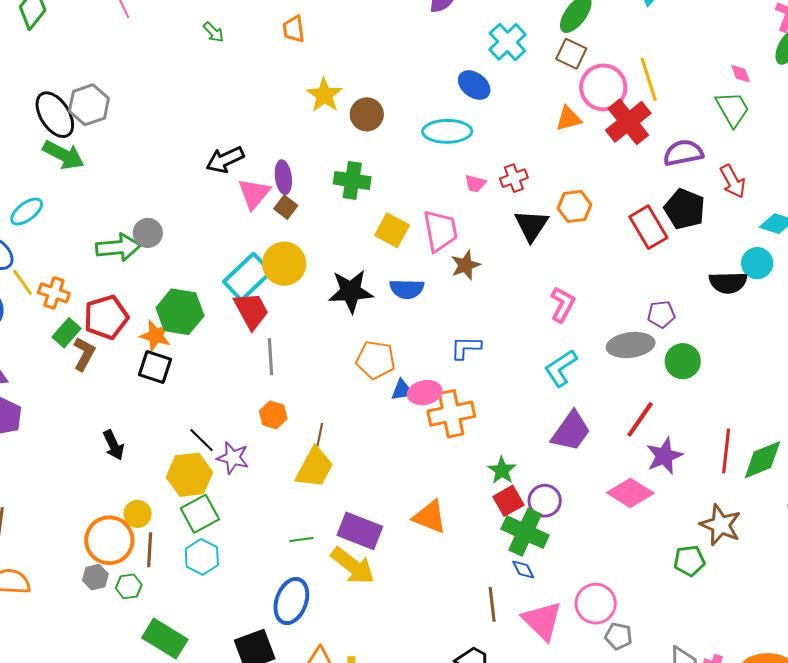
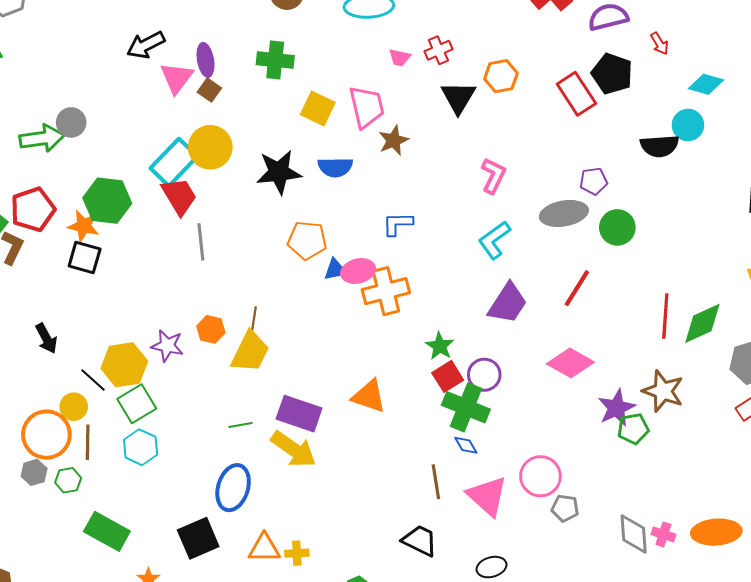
red arrow: (733, 181) -> (660, 44), size x0.7
orange hexagon: (273, 415) -> (211, 329), moved
black line: (202, 440) -> (93, 380), moved
purple star: (664, 456) -> (617, 408), moved

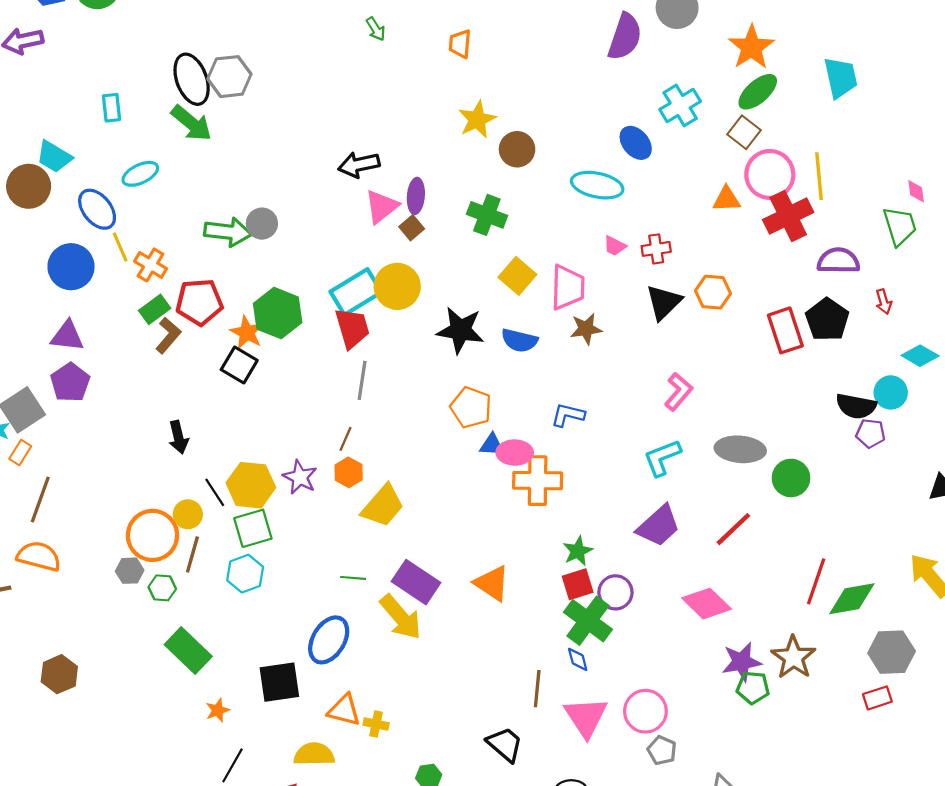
purple pentagon: (594, 181) -> (871, 433), moved
brown line: (254, 318) -> (346, 439), moved

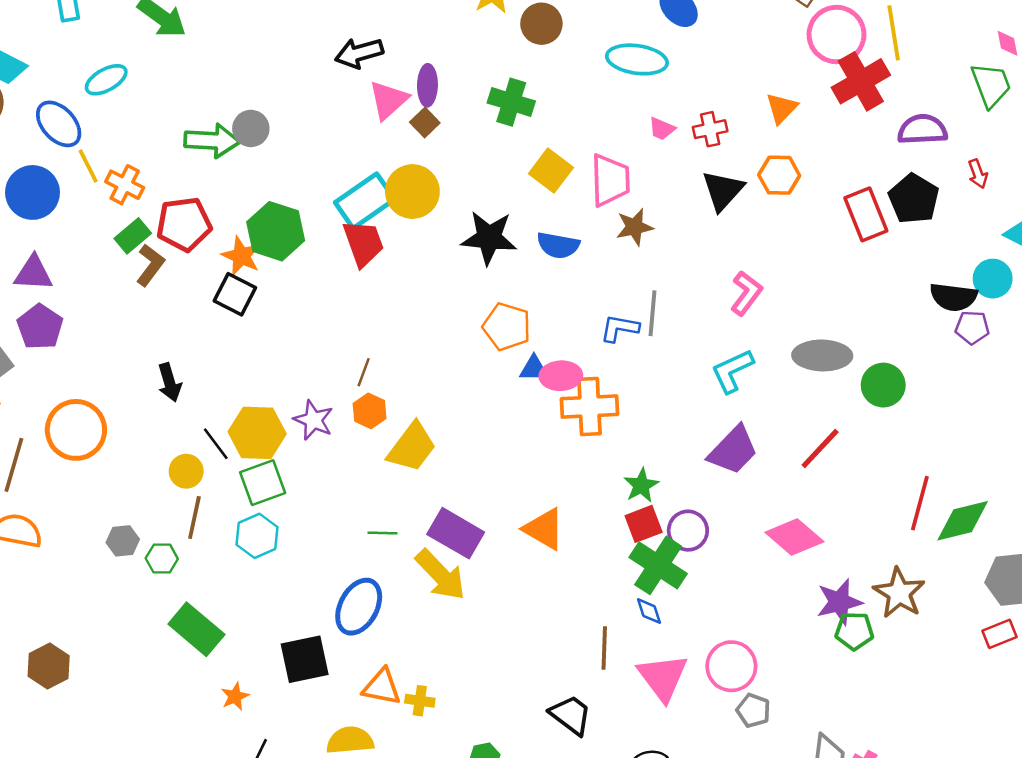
orange triangle: (727, 199) -> (782, 108), moved, turned -40
gray line: (362, 380) -> (652, 313), moved
orange circle: (152, 535) -> (76, 430), moved

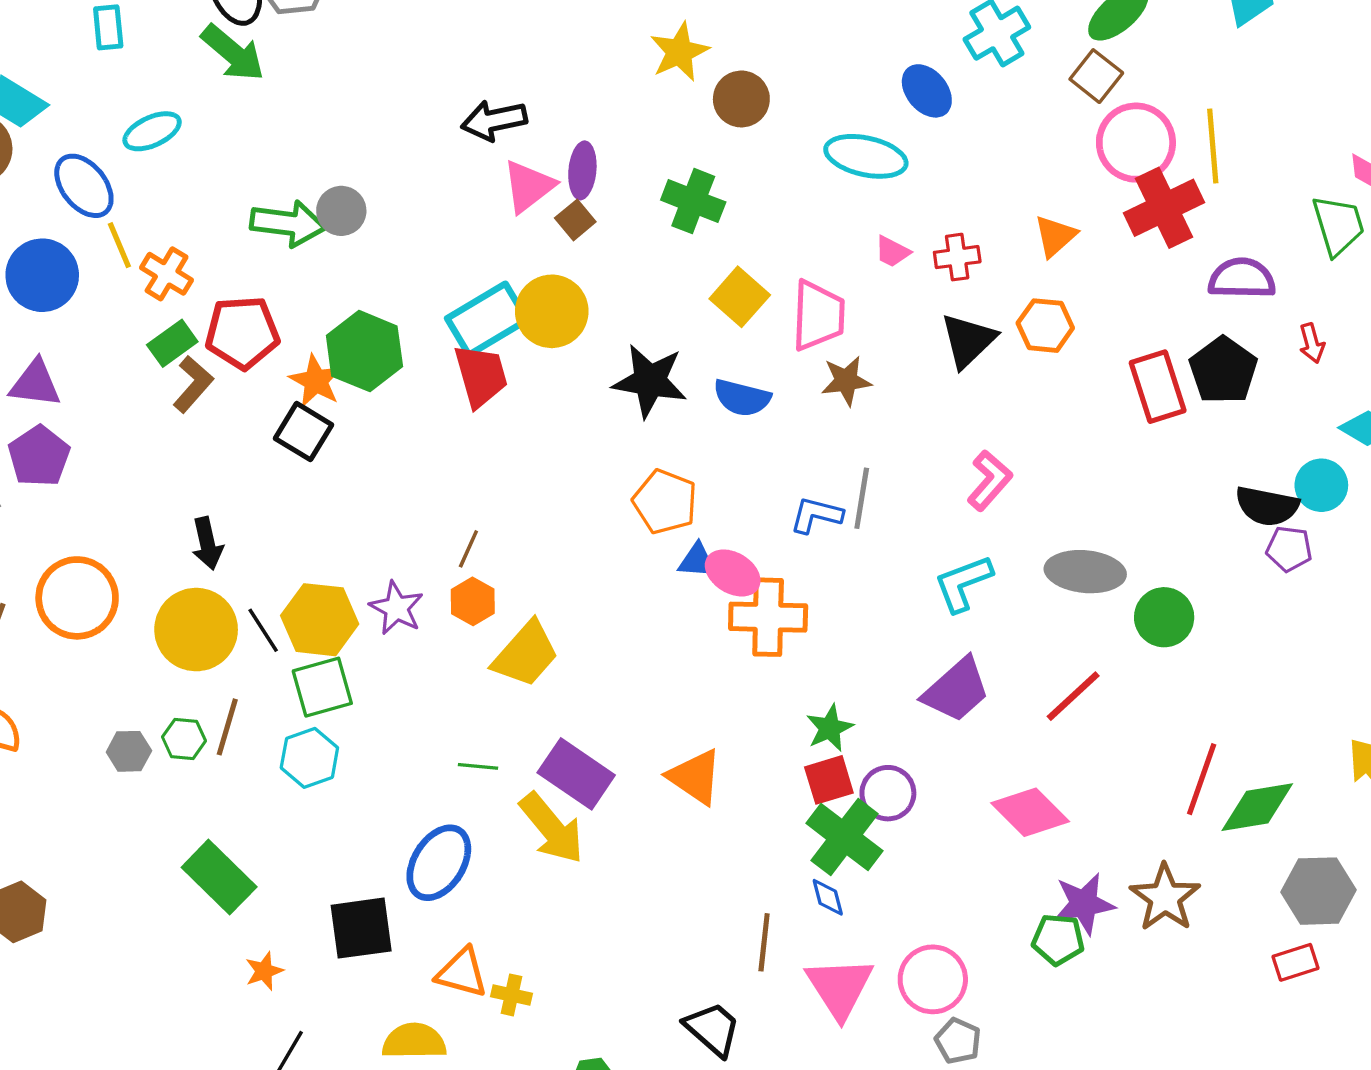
pink ellipse: (561, 376) -> (733, 573), turned 30
yellow circle: (186, 471) -> (196, 630), moved, size x1.8
green hexagon: (162, 558) -> (184, 739), moved
green pentagon: (854, 631) -> (1058, 939), moved

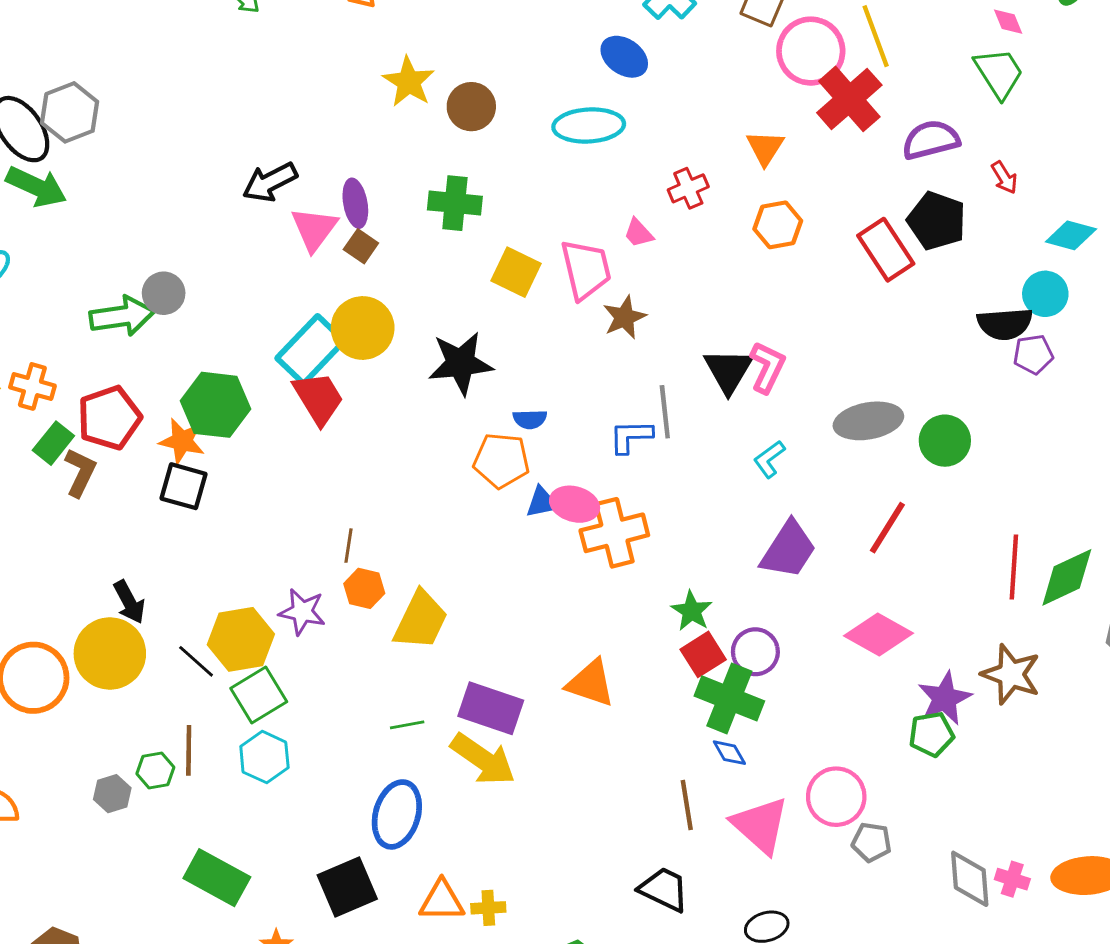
pink trapezoid: (892, 252) -> (638, 233), moved, turned 36
black triangle: (968, 341) -> (728, 371), moved
blue semicircle: (742, 398) -> (530, 419), moved, size x0.7
cyan L-shape: (963, 583) -> (769, 459), size x0.7
yellow circle: (196, 630) -> (110, 653), moved

